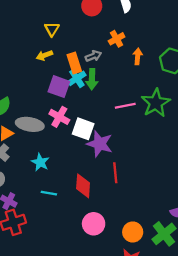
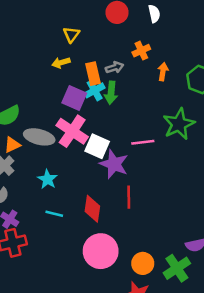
pink line: (125, 106) -> (143, 142), moved
pink cross: (59, 117) -> (72, 131), size x1.4
pink circle: (94, 224) -> (101, 251), size x1.4

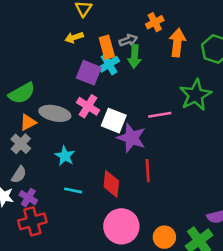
orange arrow: (163, 72) -> (177, 43), size x1.5
green arrow: (111, 93) -> (134, 56), moved
pink cross: (72, 131) -> (88, 106), size x0.7

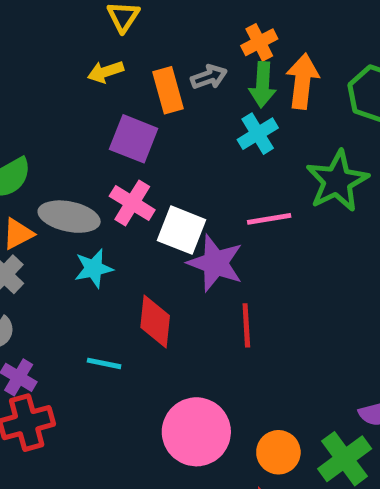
green arrow: (134, 56) -> (263, 85), moved
cyan cross: (109, 64) -> (258, 134), moved
cyan star: (65, 156) -> (94, 268), moved, turned 30
red diamond: (111, 184) -> (155, 321), moved

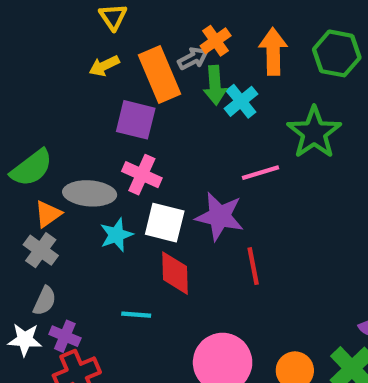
orange cross: (259, 42) -> (216, 41), moved
green arrow: (263, 85) -> (215, 85), moved
orange rectangle: (168, 90) -> (160, 74), size x1.4
white square: (181, 230) -> (165, 223), moved

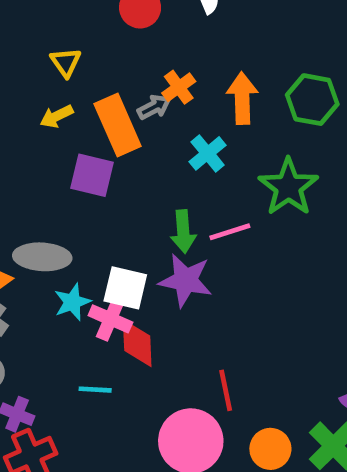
green arrow: (215, 85) -> (183, 232), moved
pink cross: (142, 175) -> (110, 319), moved
red line: (253, 266) -> (226, 390), moved

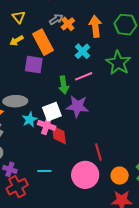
gray arrow: (154, 107) -> (56, 19), moved
green arrow: (183, 232) -> (64, 85), moved
pink line: (230, 232) -> (84, 76), moved
white square: (125, 288) -> (52, 112), turned -30
cyan line: (95, 390) -> (44, 171), moved

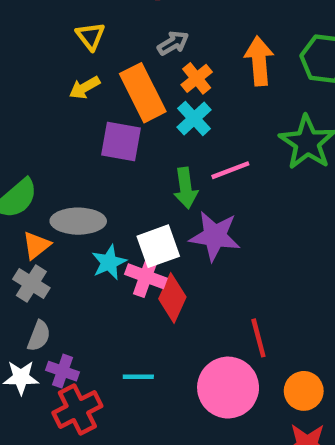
orange cross: (68, 24) -> (197, 78), moved
cyan cross: (82, 51) -> (194, 118), moved
red diamond: (59, 135) -> (172, 298), turned 30

